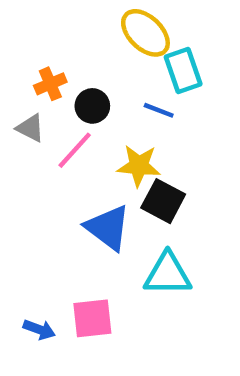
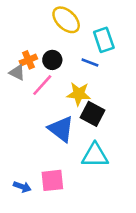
yellow ellipse: (145, 33) -> (66, 20), moved
orange cross: (50, 84) -> (28, 60), moved

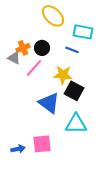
cyan rectangle: (104, 40) -> (83, 32), turned -60
blue arrow: (22, 187) -> (18, 149), turned -32

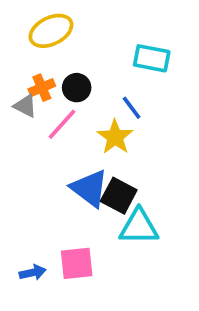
yellow ellipse: (53, 16) -> (51, 31), moved, turned -70
blue line: (72, 50) -> (132, 108), moved, turned 32
yellow star: (63, 75) -> (115, 137), turned 30
black square: (74, 91) -> (119, 196), moved

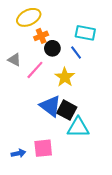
orange cross: (42, 88) -> (41, 36), moved
black circle: (77, 88) -> (52, 48), moved
blue line: (132, 108) -> (76, 52), moved

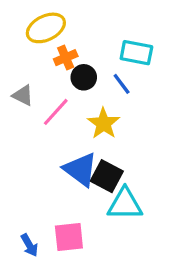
blue arrow: (18, 153) -> (29, 245), turned 72

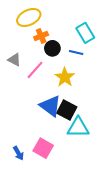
cyan rectangle: (136, 53) -> (85, 33), turned 48
blue line: (122, 84) -> (76, 52), turned -40
pink square: (69, 237) -> (43, 148), turned 36

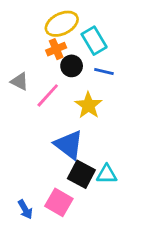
yellow ellipse: (29, 17) -> (62, 24), moved
cyan rectangle: (85, 33) -> (94, 41), moved
black square: (67, 110) -> (81, 174), moved
cyan triangle: (78, 128) -> (107, 174), size x0.7

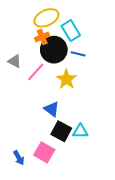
black circle: (72, 66) -> (54, 50), size x1.6
blue triangle: (69, 145) -> (52, 109), size x0.7

